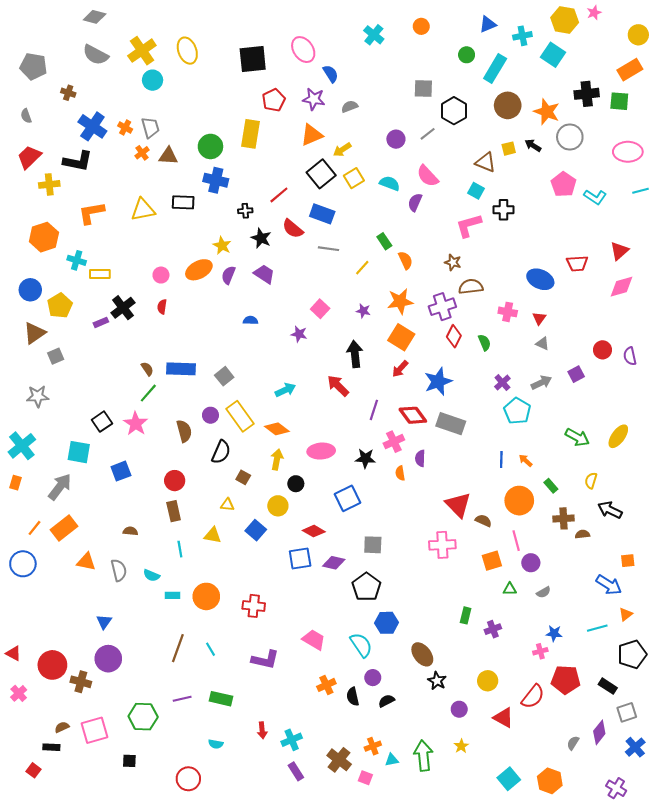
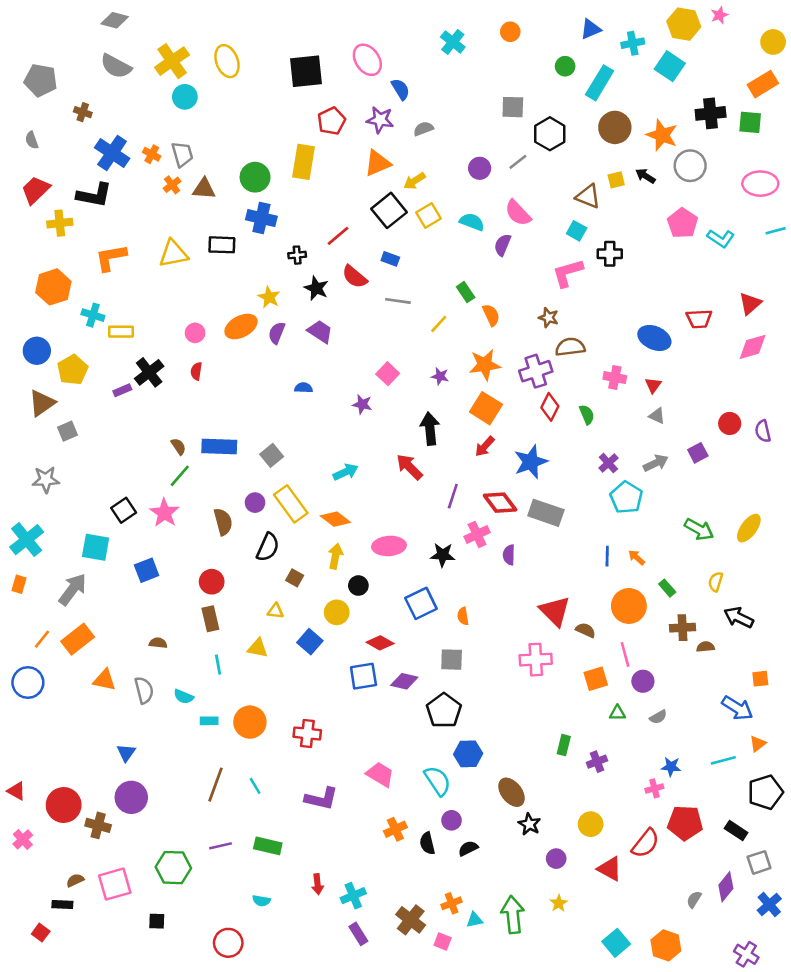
blue rectangle: (322, 214) -> (390, 259), size x0.6
orange semicircle: (400, 473) -> (463, 616), moved

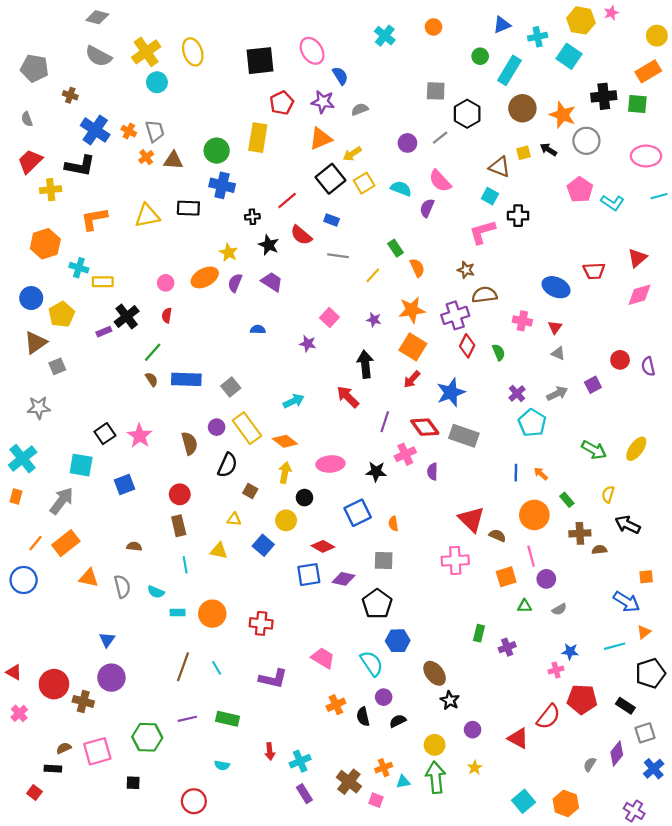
green line: (180, 476) -> (153, 352), moved
yellow circle: (591, 824) -> (435, 745), moved

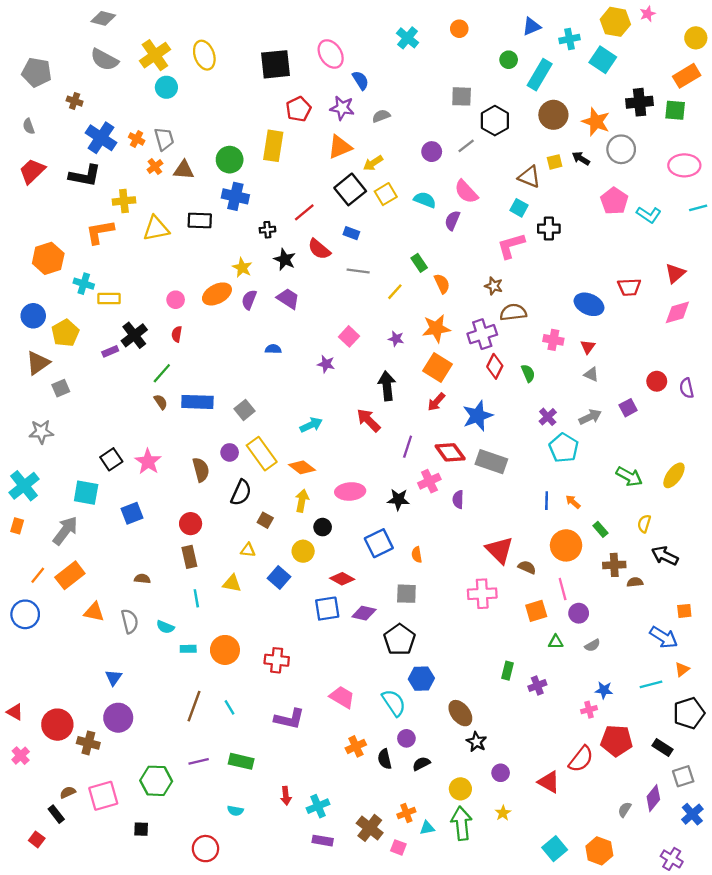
yellow cross: (51, 190) -> (124, 201), moved
black rectangle: (53, 769) -> (56, 814), turned 49
purple rectangle: (304, 794) -> (323, 841), turned -48

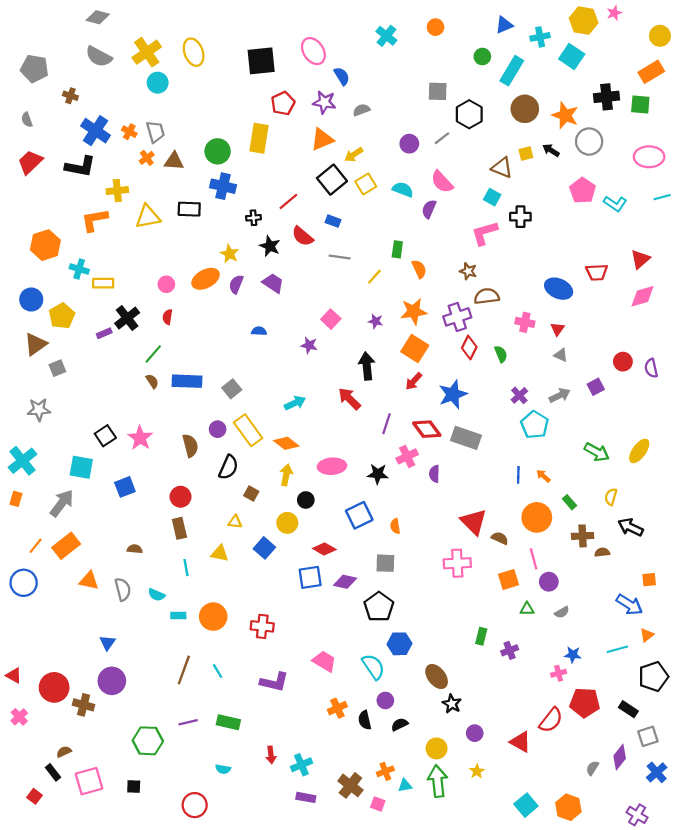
green rectangle: (419, 263) -> (397, 249), turned 42
pink square: (103, 796) -> (89, 781), moved

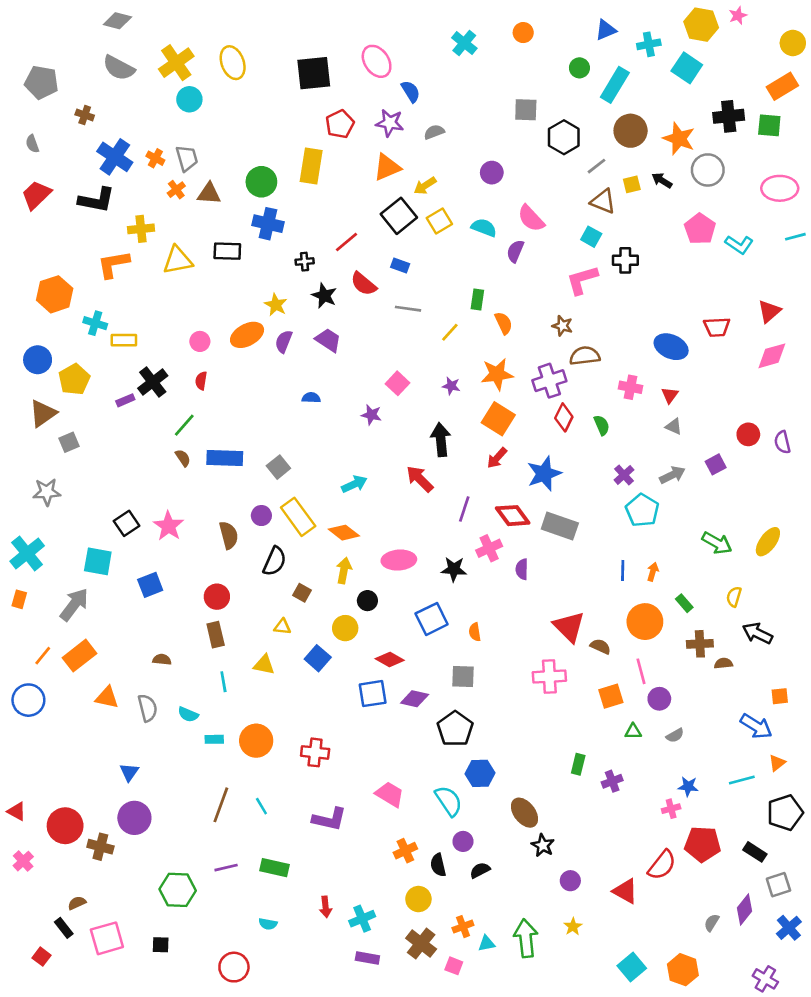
gray line: (442, 138) -> (596, 166), moved
orange arrow: (543, 476) -> (653, 572), turned 64
yellow circle: (437, 748) -> (418, 899), moved

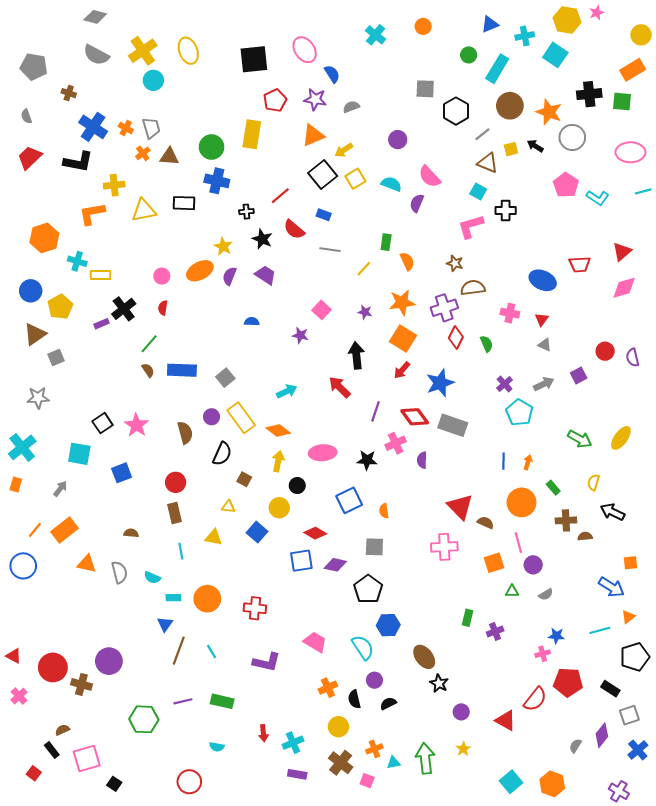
gray arrow: (74, 605) -> (60, 489), size x0.6
blue triangle: (129, 772) -> (165, 624), moved
black square: (161, 945) -> (114, 784), moved, turned 32

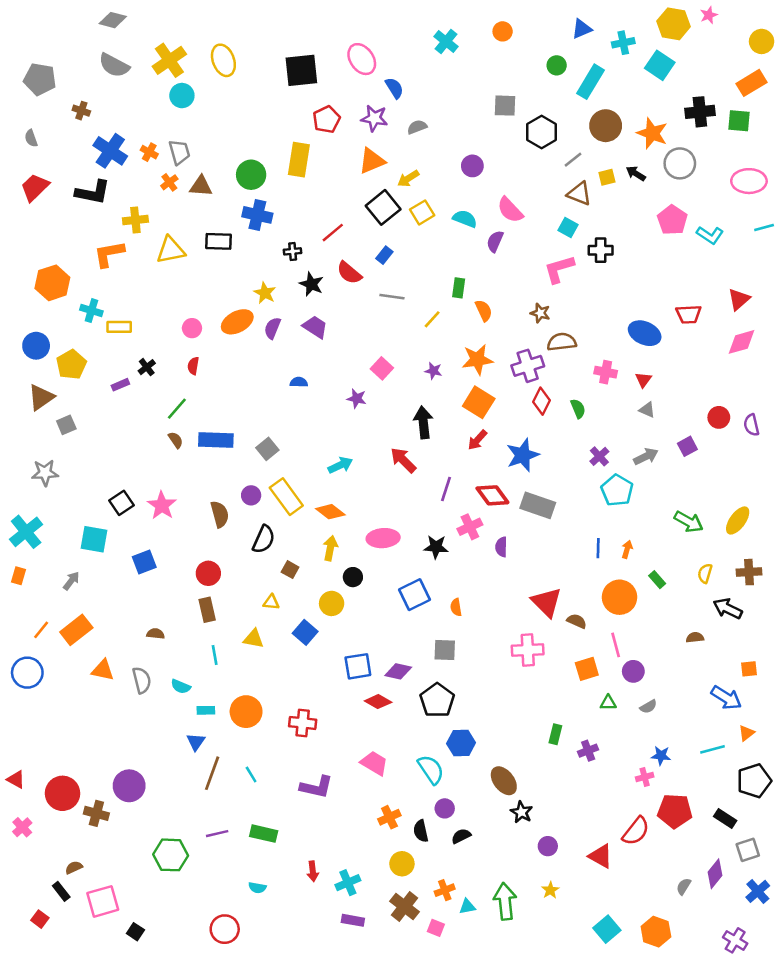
blue rectangle: (324, 215) -> (384, 255), turned -72
black cross: (124, 309) -> (147, 367), size x0.6
brown cross: (566, 520) -> (749, 572), moved
red diamond: (315, 533) -> (378, 702), moved

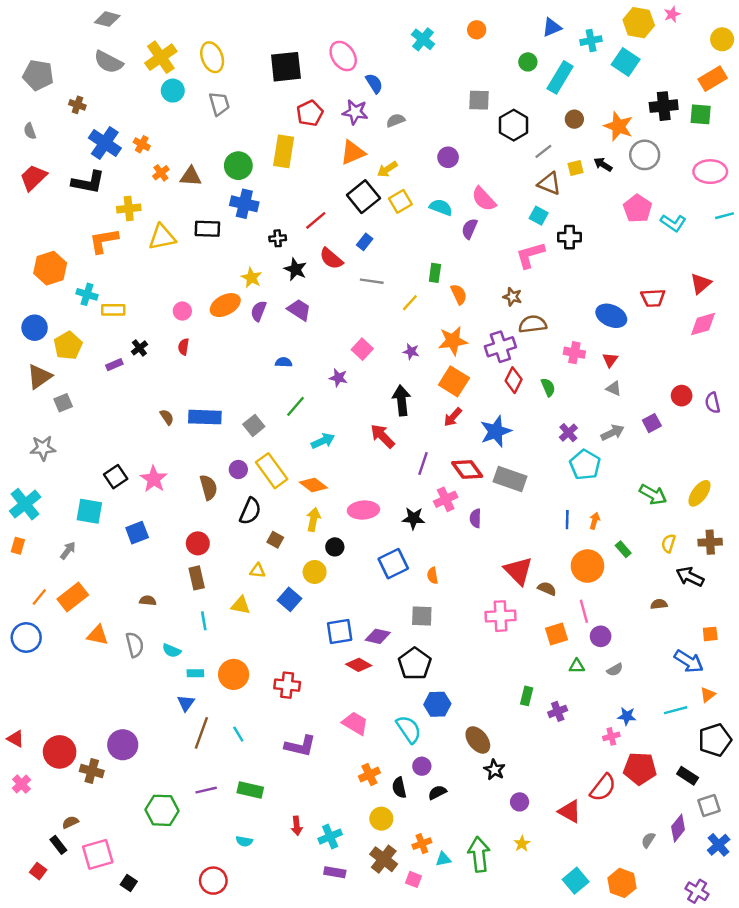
brown circle: (606, 126) -> (574, 119), size x0.6
gray trapezoid: (179, 152) -> (219, 104), moved
green line: (177, 409) -> (296, 406), moved

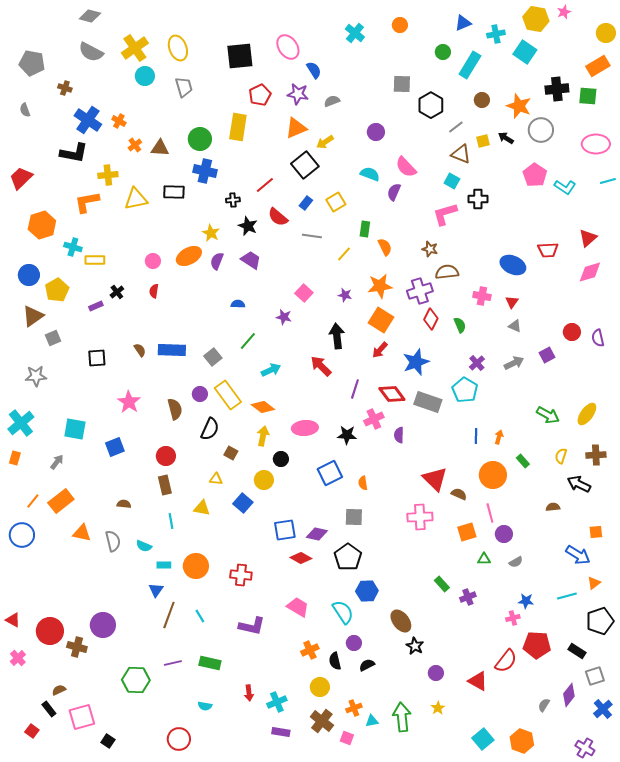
red trapezoid: (33, 178) -> (21, 178), moved
yellow square: (400, 201) -> (336, 202), moved
cyan pentagon: (585, 465) -> (465, 390), moved
black square: (116, 477) -> (97, 358), moved, turned 30
green rectangle: (527, 696) -> (442, 584), turned -56

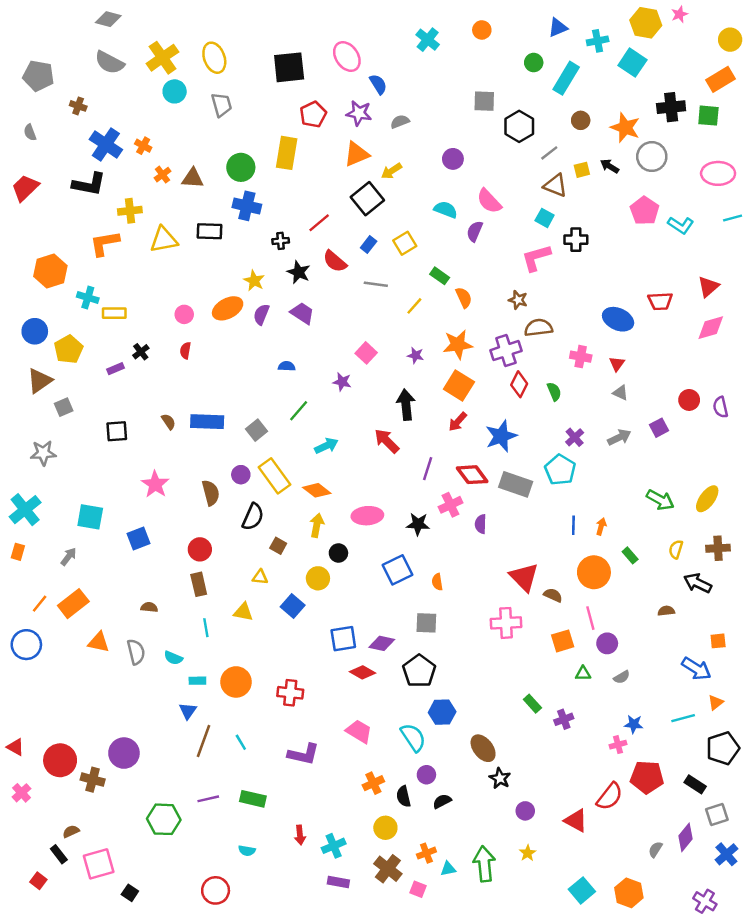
red trapezoid: (21, 178) -> (25, 188), moved
green rectangle: (365, 229) -> (440, 276), turned -63

